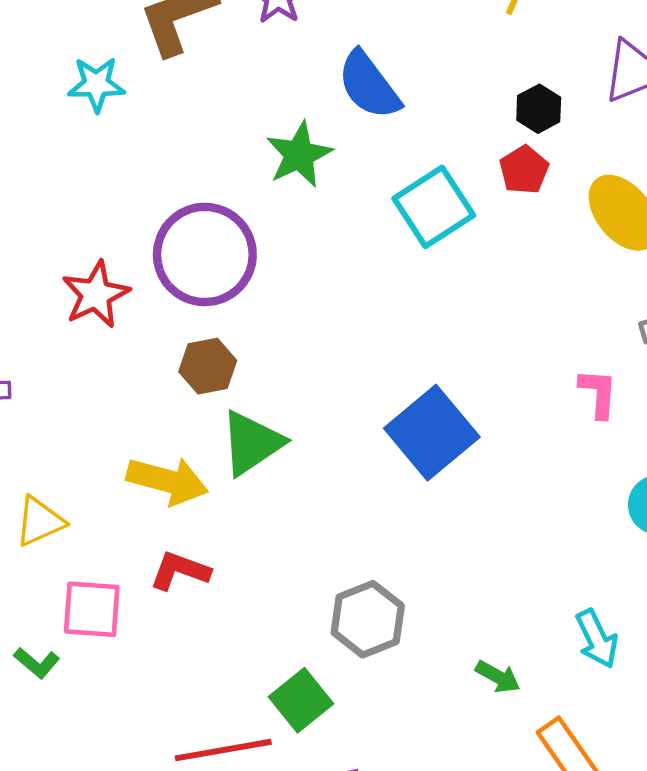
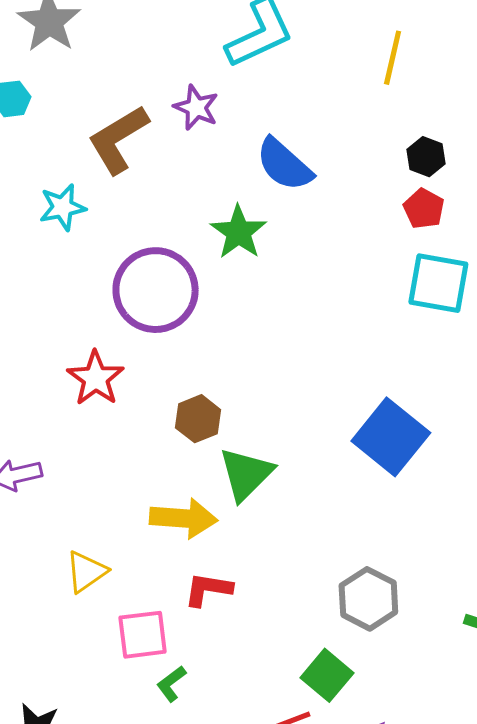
cyan square: (434, 207) -> (438, 283), moved, turned -36
purple circle: (205, 254) -> (156, 290), moved
green L-shape: (37, 663) -> (171, 684), moved, turned 114

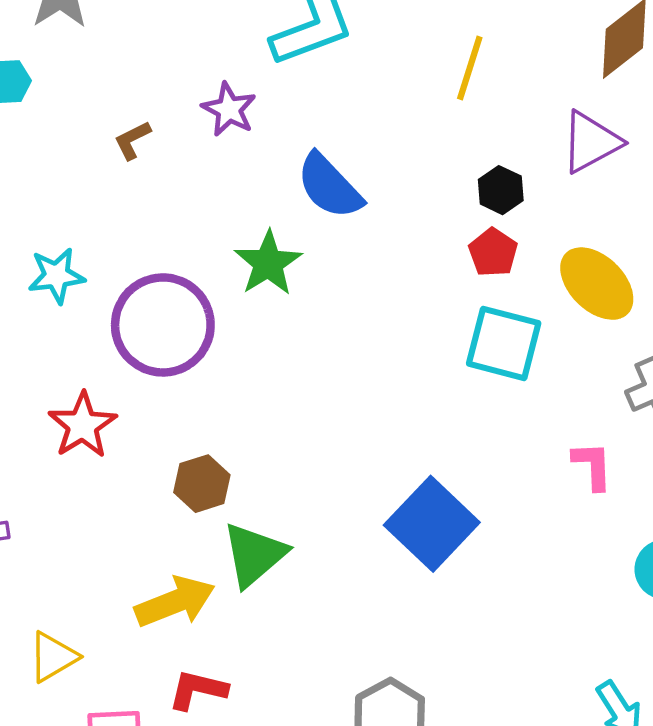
brown L-shape: (118, 139) -> (132, 140), size x0.5
cyan star: (63, 207) -> (56, 276), moved
yellow arrow: (183, 518) -> (175, 602), turned -30

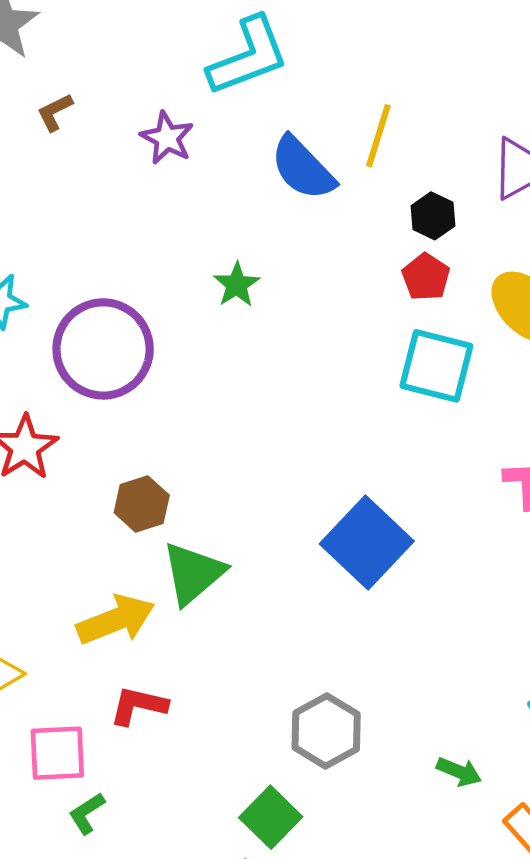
yellow line: (470, 68) -> (378, 136), moved
brown L-shape: (132, 140) -> (55, 112), moved
blue semicircle: (329, 186) -> (303, 168), moved
green star: (268, 263) -> (237, 285), moved, size x0.7

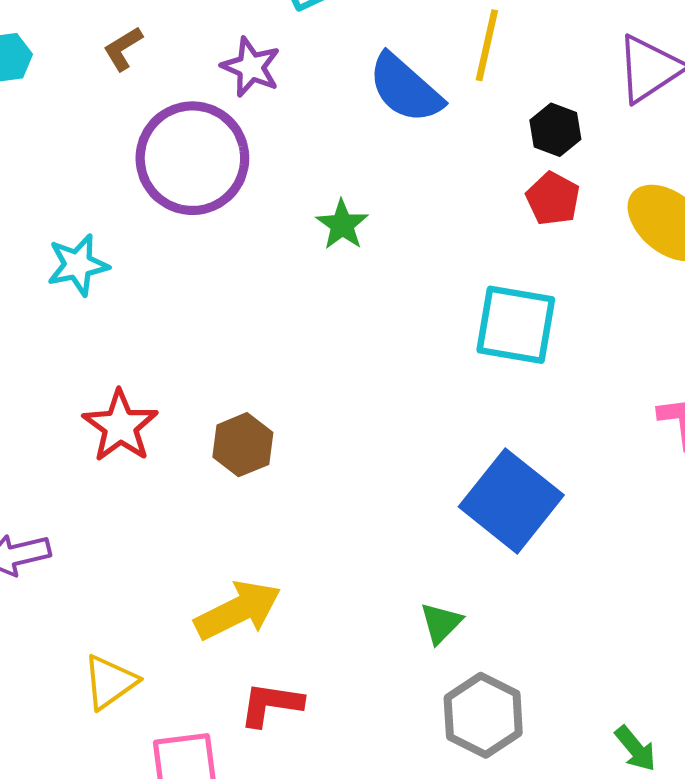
purple circle: (103, 349) -> (192, 158), moved
cyan square: (436, 366) -> (516, 325), moved
brown hexagon: (142, 504) -> (243, 445), moved
green triangle: (193, 573) -> (441, 623), moved, size x0.6
green arrow: (459, 772) -> (636, 749), turned 33

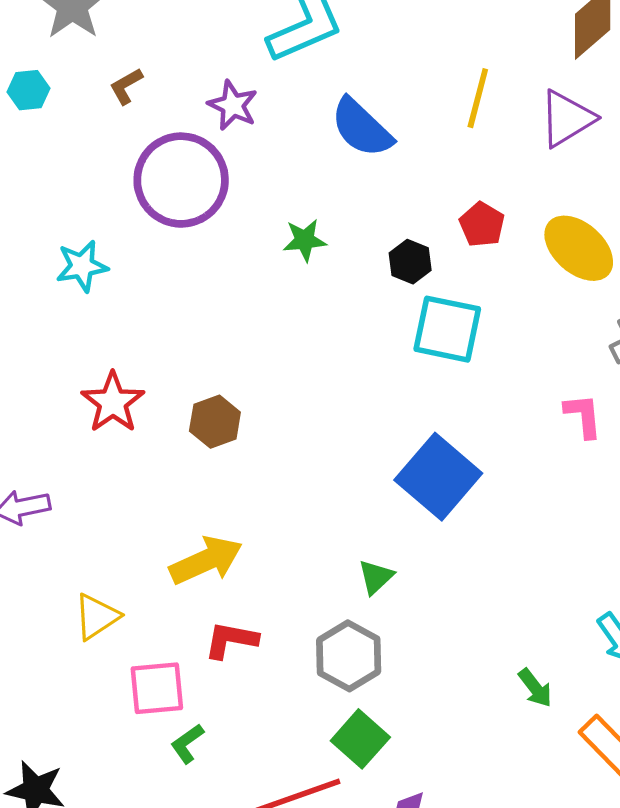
yellow line: (487, 45) -> (478, 98), moved
black hexagon: (555, 130) -> (410, 262), moved
green star: (342, 225) -> (305, 240), turned 30
gray hexagon: (483, 715) -> (349, 656), moved

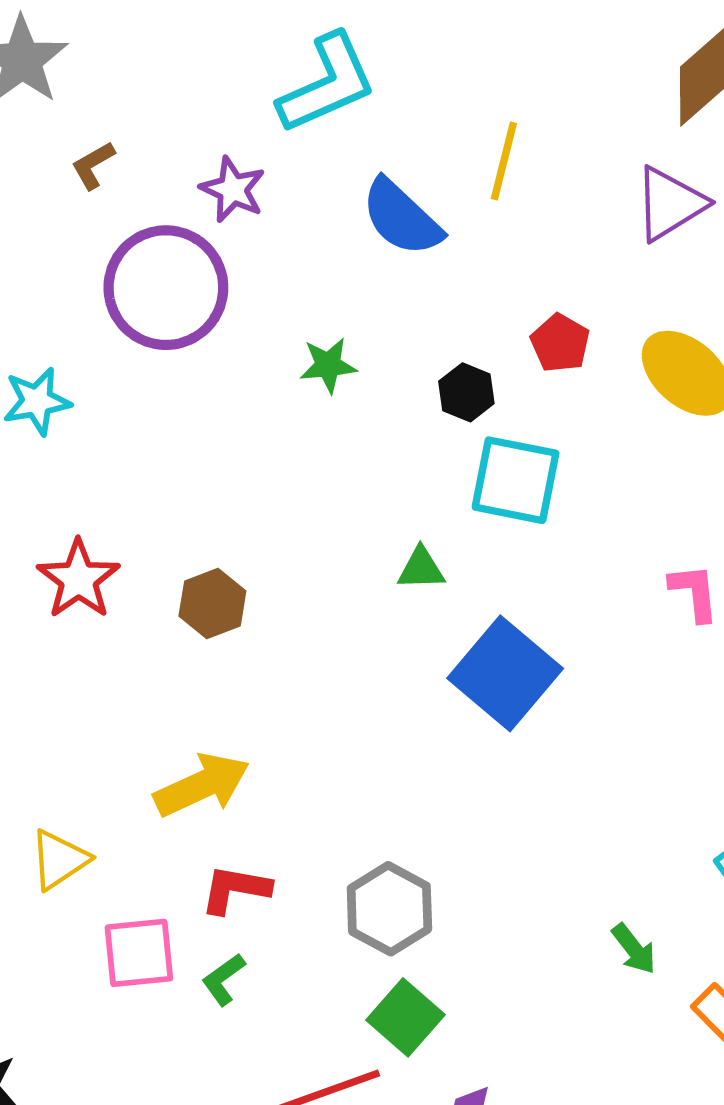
yellow line: (478, 98) -> (504, 161), moved
green triangle: (376, 577) -> (421, 569), moved, turned 42
green L-shape: (187, 744) -> (223, 979), moved

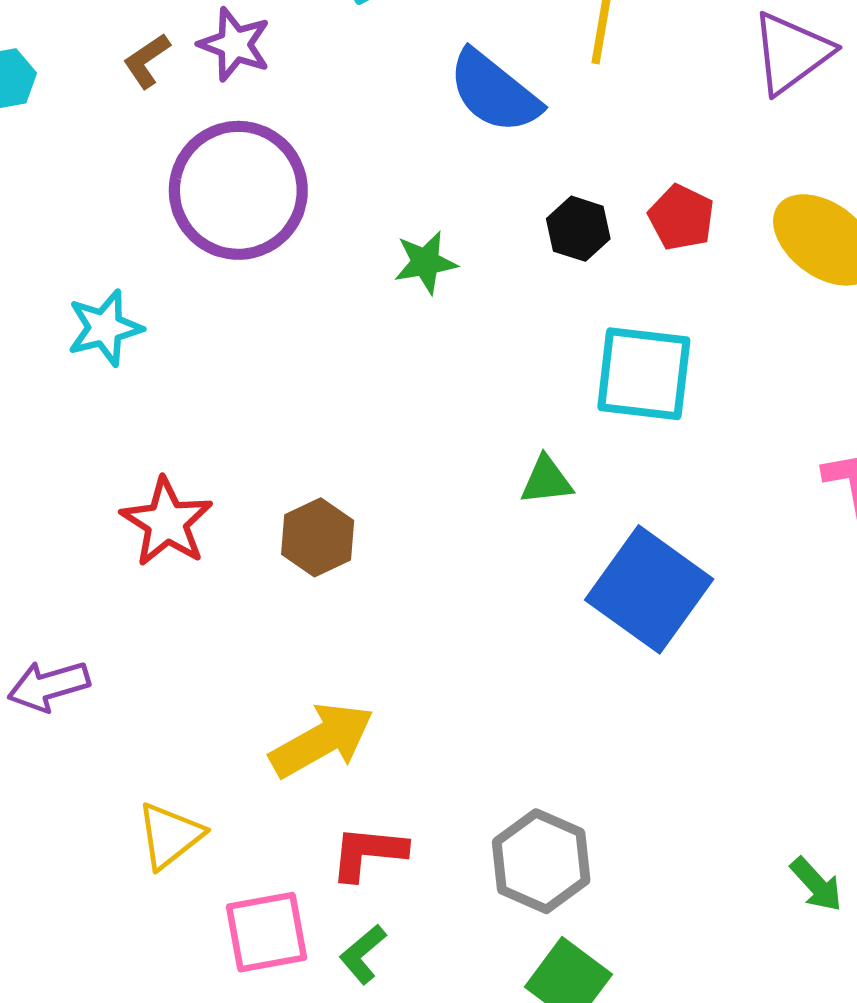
purple star: (233, 189) -> (235, 44), moved
black hexagon: (466, 392) -> (578, 229), moved

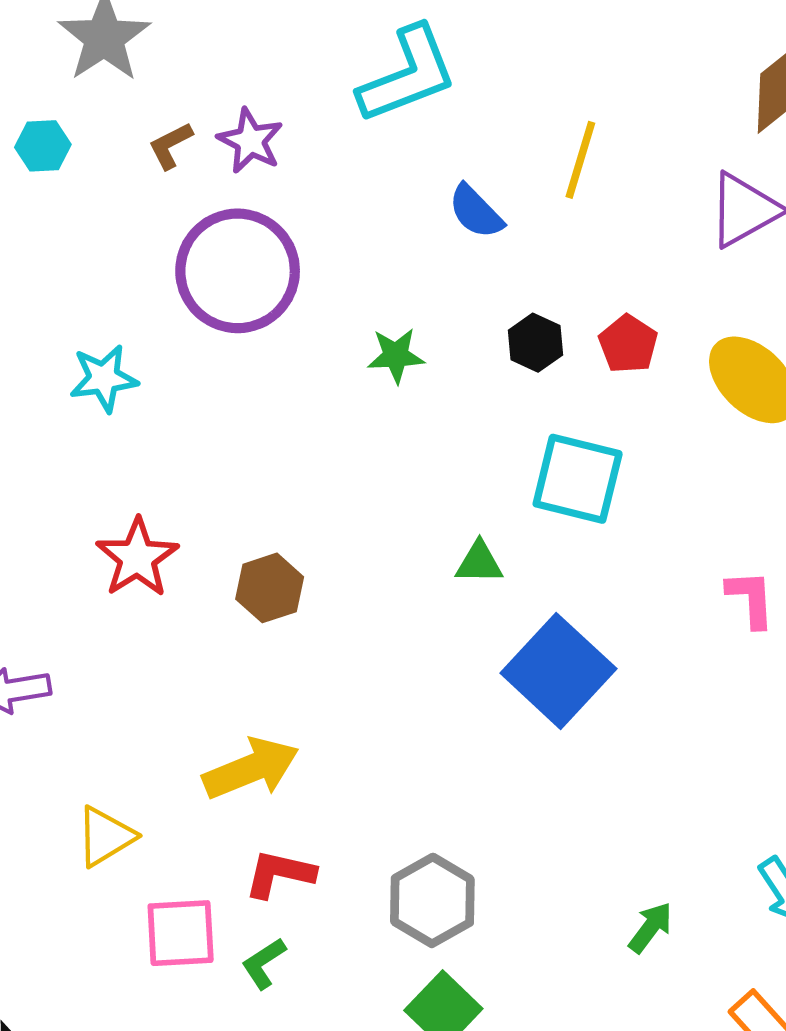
blue semicircle: (494, 92) -> (476, 212), size x0.7
green arrow: (816, 884) -> (650, 928), moved, turned -108

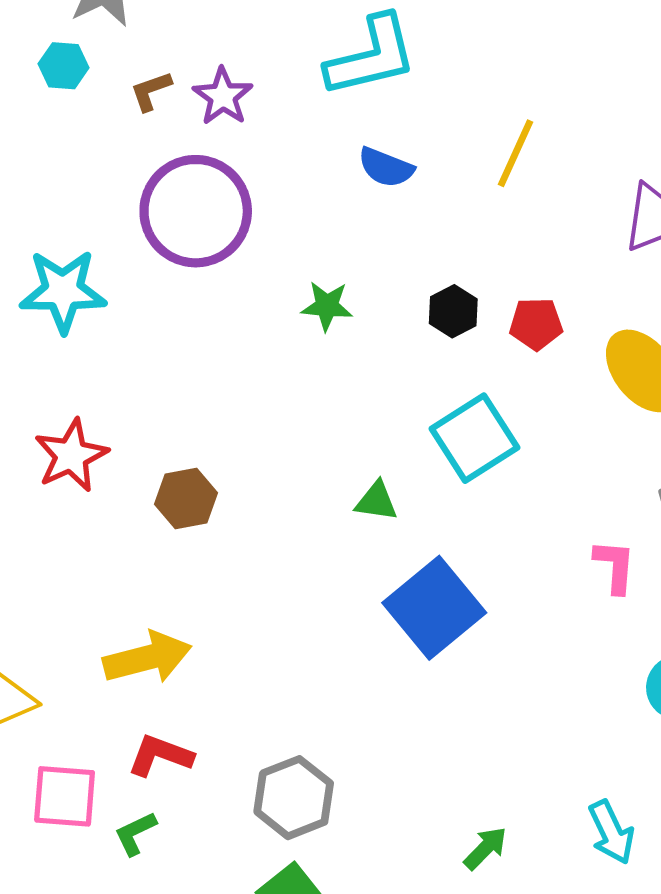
cyan hexagon: (43, 146) -> (64, 66), moved
blue semicircle: (476, 212) -> (386, 167), moved, turned -32
red pentagon: (628, 344) -> (536, 324), turned 30
cyan star: (104, 378) -> (63, 291), size x1.4
cyan square: (578, 479) -> (474, 438), turned 36

